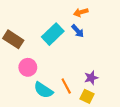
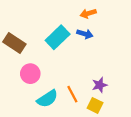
blue arrow: (78, 31) -> (85, 34), turned -32
cyan semicircle: (43, 90) -> (47, 99), turned -66

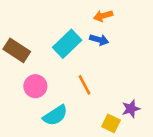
purple star: (100, 85) -> (131, 109), moved
orange line: (72, 94) -> (84, 85), moved

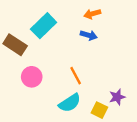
cyan rectangle: (67, 44) -> (44, 26), moved
cyan semicircle: (55, 115) -> (70, 103), moved

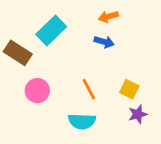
cyan semicircle: (70, 103) -> (82, 121), turned 35
yellow square: (99, 110) -> (129, 89), moved

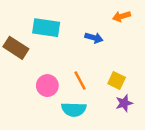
orange arrow: (108, 17) -> (122, 16), moved
cyan rectangle: (51, 31) -> (46, 28), turned 52
pink circle: (37, 91) -> (47, 86), moved

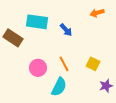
blue arrow: (94, 38) -> (66, 30), moved, turned 32
purple star: (124, 103) -> (106, 86), moved
cyan semicircle: (74, 109) -> (59, 87), turned -66

